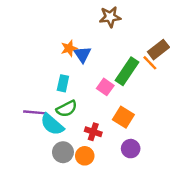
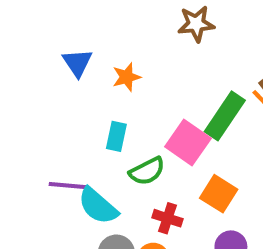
blue triangle: (82, 54) -> (77, 63), moved
pink square: (105, 87) -> (188, 143), size x1.5
green semicircle: (67, 109) -> (147, 171), moved

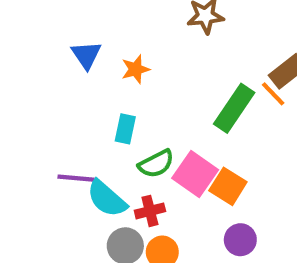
pink square: (188, 143) -> (195, 174), moved
red cross: (167, 218) -> (150, 211), moved, turned -32

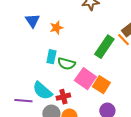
green semicircle: (156, 164) -> (66, 64), moved, turned 42
purple line: (76, 178) -> (23, 101), moved

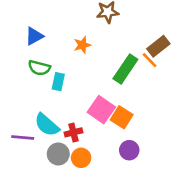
blue triangle: (32, 21) -> (34, 36), turned 35
orange star: (56, 28) -> (82, 45), moved
green semicircle: (66, 64) -> (39, 68), moved

